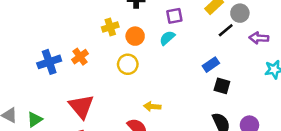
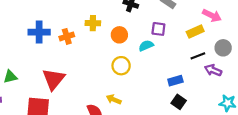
gray circle: (240, 13) -> (223, 48), moved
yellow cross: (110, 27) -> (93, 23), moved
purple arrow: (259, 38) -> (213, 70), moved
yellow circle: (128, 64) -> (121, 66), moved

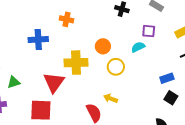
yellow cross: (93, 23) -> (76, 63), moved, size x1.6
orange circle: (119, 35) -> (103, 46), moved
orange cross: (67, 36) -> (67, 19), moved, turned 32

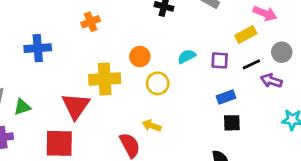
orange cross: (67, 19) -> (91, 22), turned -32
purple square: (149, 31) -> (220, 60), moved
blue cross: (38, 40) -> (38, 48), moved
black square: (171, 98) -> (232, 123), turned -32

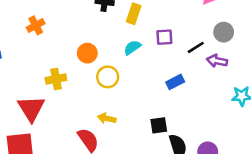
yellow rectangle: (246, 35) -> (134, 14), moved, turned -36
purple square: (220, 60) -> (164, 37), moved
yellow cross: (105, 79) -> (56, 79), size x0.7
black square: (232, 123) -> (159, 125), moved

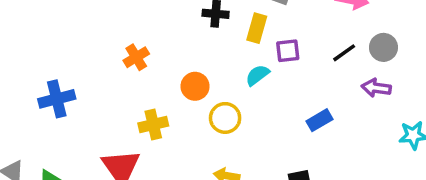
orange cross: (36, 25) -> (136, 57), moved
purple square: (164, 37) -> (288, 51), moved
black line: (196, 47) -> (344, 53), moved

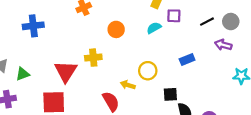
yellow circle: (225, 118) -> (148, 71), moved
yellow cross: (153, 124) -> (93, 58), moved

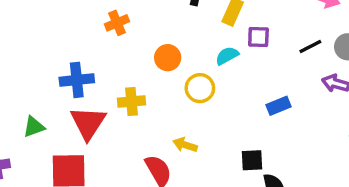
blue cross: (33, 26) -> (77, 80), moved
yellow circle: (148, 71) -> (200, 88), moved
green triangle: (23, 74) -> (34, 127), moved

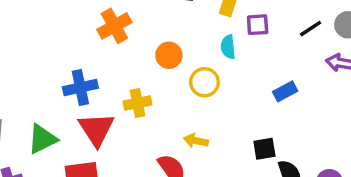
orange cross: (117, 23) -> (114, 26), size x1.4
cyan semicircle: (227, 56) -> (228, 47), turned -60
green triangle: (34, 127) -> (42, 139), size x1.4

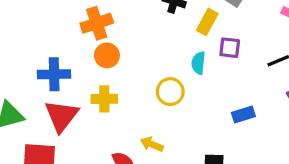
orange circle: (169, 55) -> (107, 55), moved

